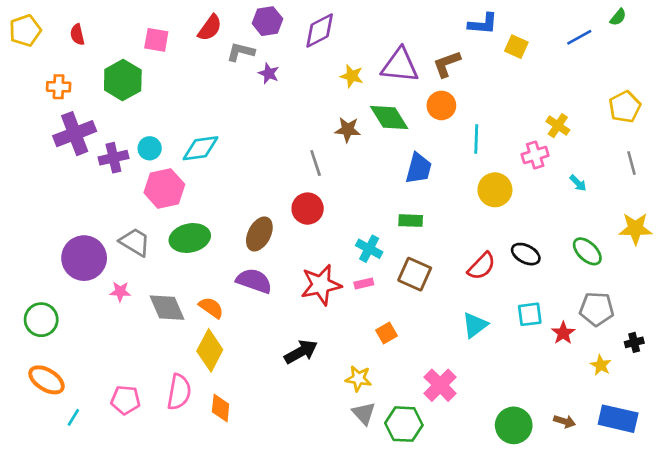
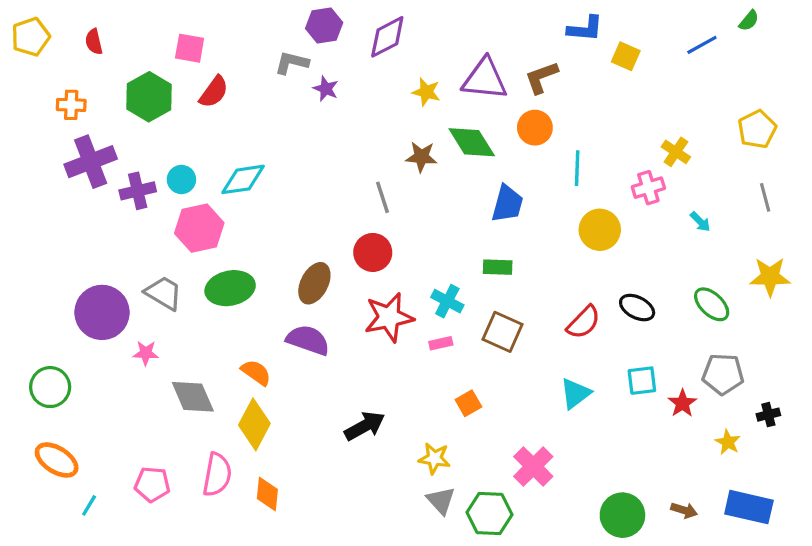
red semicircle: (210, 28) -> (214, 92), moved
red star: (321, 285) -> (389, 317), moved
gray diamond: (167, 308) -> (193, 397), moved

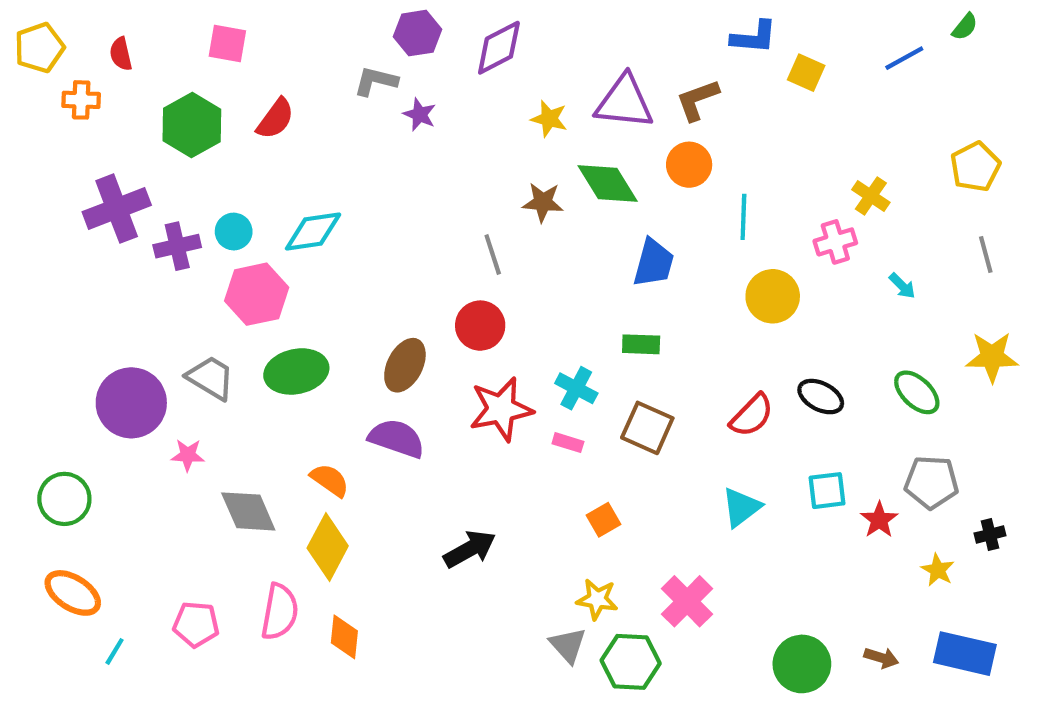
pink square: (190, 48) -> (227, 43), moved
orange cross: (71, 105) -> (81, 100), moved
pink rectangle: (441, 343) -> (568, 443), turned 30
yellow star: (434, 458) -> (597, 599), moved

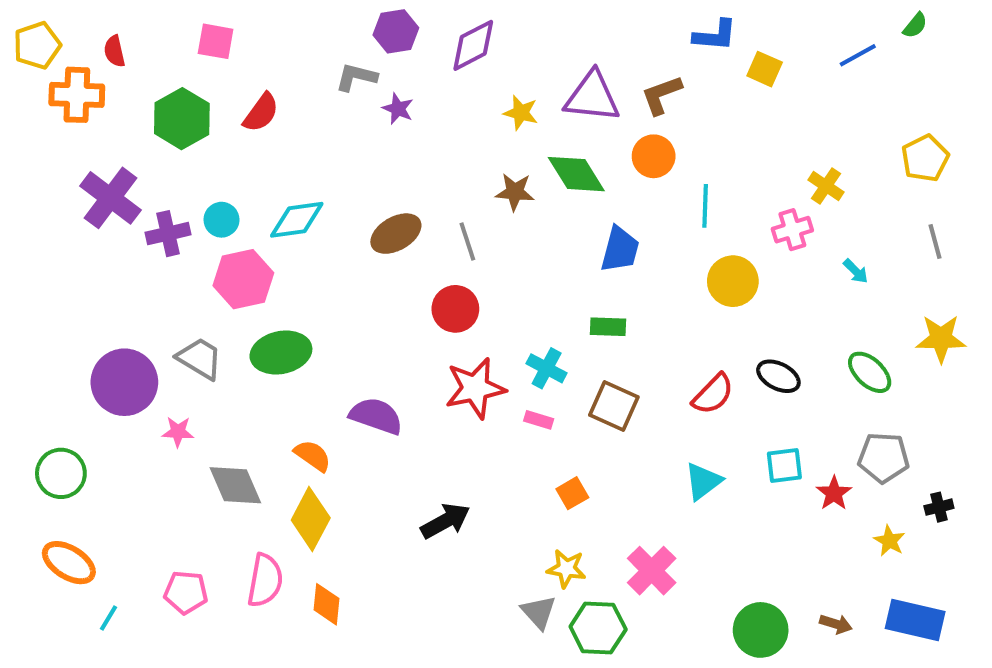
orange cross: (81, 100) -> (77, 95), size x1.5
purple cross: (117, 209) -> (111, 198), turned -32
brown ellipse: (405, 365) -> (396, 234), moved, turned 33

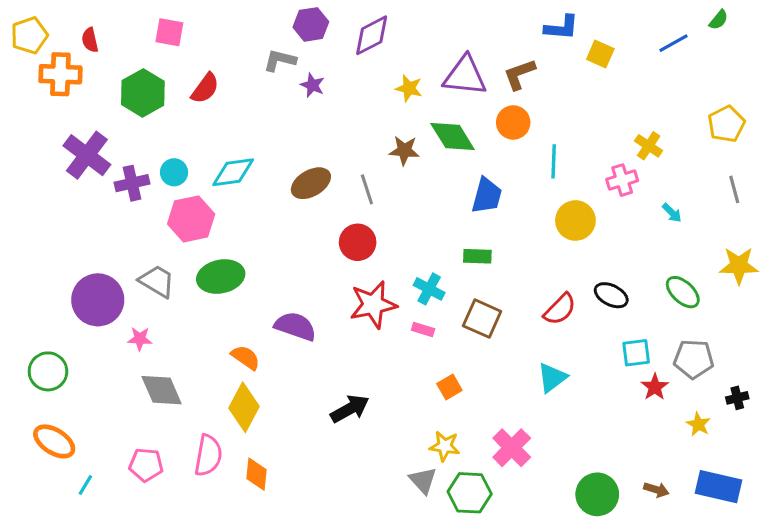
cyan square: (784, 465) -> (636, 353), moved
gray diamond: (235, 485) -> (162, 390), moved

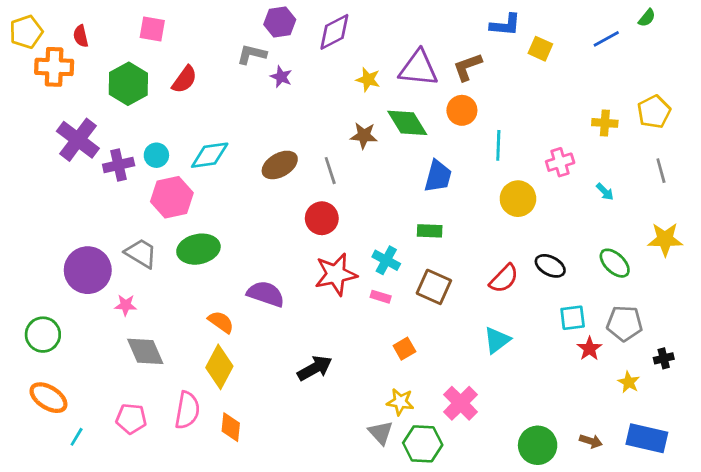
yellow cross: (649, 146) -> (605, 123), moved, turned -30

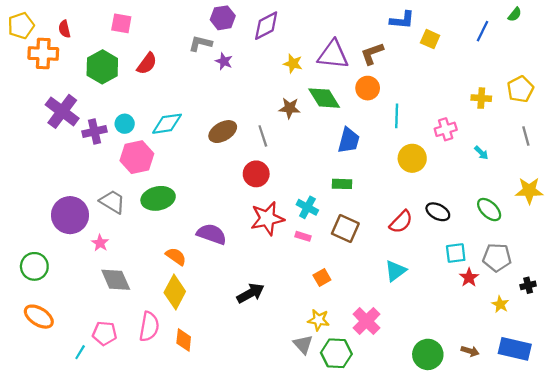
blue line: (606, 39) -> (482, 31), turned -35
pink star: (126, 305) -> (100, 243), turned 30
cyan line: (77, 437) -> (80, 352), moved

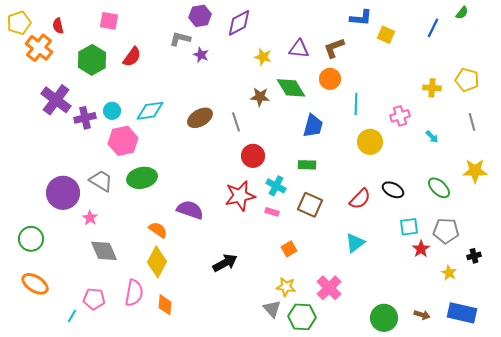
orange cross: (43, 54) -> (39, 48), turned 36
purple triangle: (333, 55) -> (299, 49), size x0.7
yellow pentagon: (520, 89) -> (467, 80), turned -30
red circle: (256, 174) -> (253, 156), moved

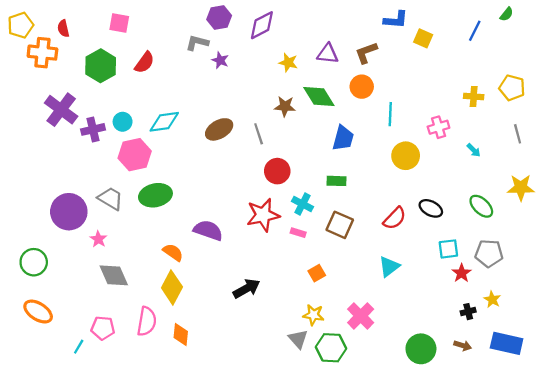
orange cross: (39, 48) -> (42, 53), turned -32
black cross: (474, 256) -> (468, 312), moved

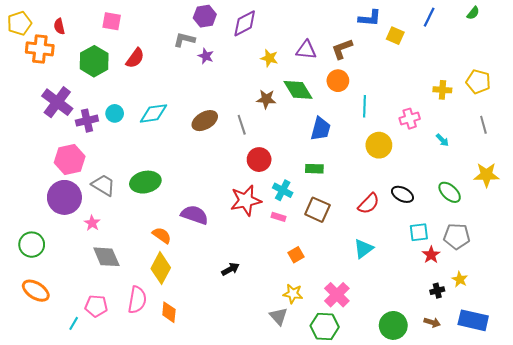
blue line: (475, 31) -> (429, 17), moved
pink hexagon: (135, 155) -> (70, 160), moved
black arrow: (247, 288) -> (230, 269), size x0.7
green hexagon: (331, 348) -> (325, 326), moved

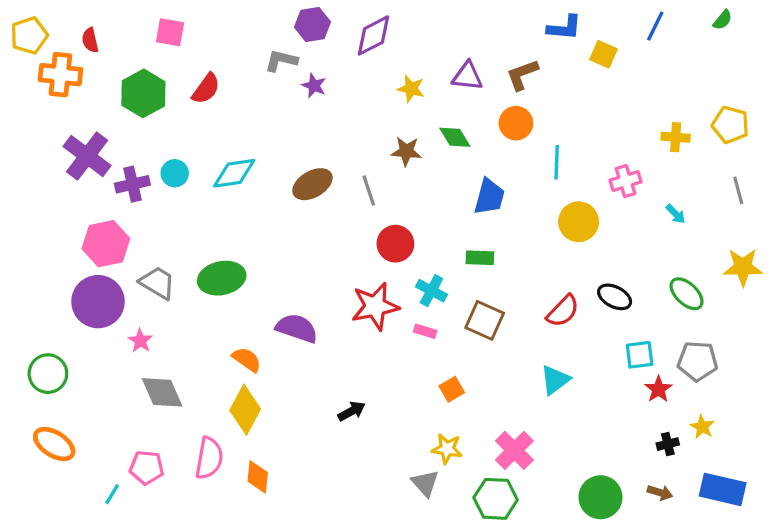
green diamond: (298, 90) -> (455, 137), size x0.7

